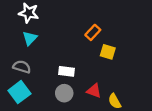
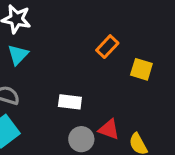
yellow square: (108, 52) -> (141, 69), moved
gray circle: (64, 93) -> (81, 139), moved

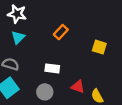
orange rectangle: (107, 47) -> (61, 32), moved
gray circle: (81, 139) -> (45, 92), moved

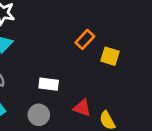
orange rectangle: (61, 32) -> (85, 39), moved

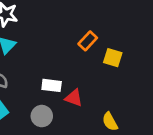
red triangle: (82, 108) -> (74, 98), moved

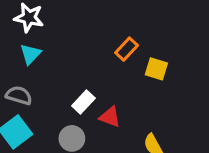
white rectangle: (52, 85) -> (83, 102), turned -54

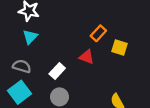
white rectangle: (83, 102) -> (57, 71), moved
red triangle: (110, 117) -> (87, 57), moved

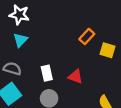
red triangle: (87, 57) -> (75, 77), moved
white rectangle: (57, 71) -> (47, 73), turned -56

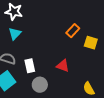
white rectangle: (47, 73) -> (30, 66), moved

